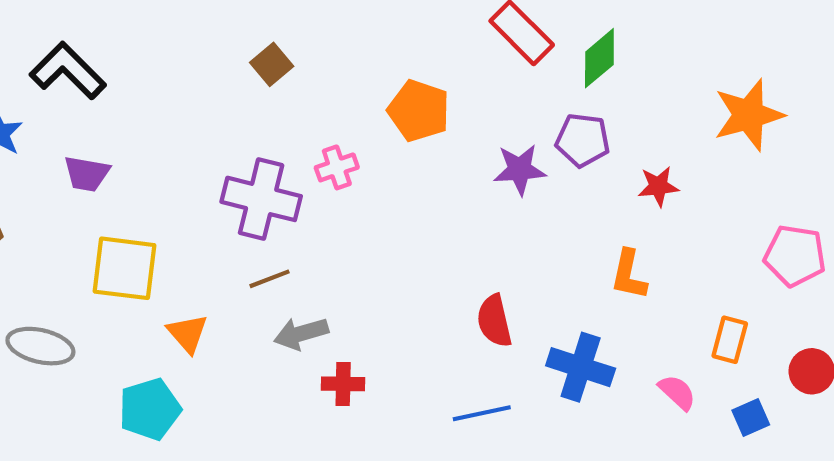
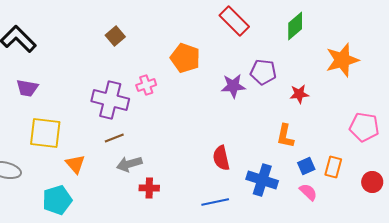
green diamond: (599, 58) -> (295, 26), moved
blue square: (751, 418) -> (306, 166), moved

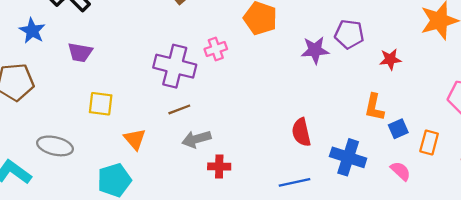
yellow square: (45, 133) -> (101, 104), size x0.7
blue square: (306, 166) -> (398, 129), moved

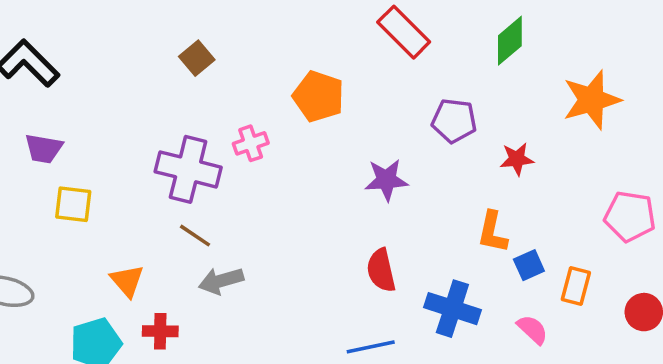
purple star: (315, 50) -> (386, 180), moved
yellow square: (101, 104) -> (73, 204), moved
brown line: (179, 109) -> (195, 236), turned 55
red cross: (219, 166) -> (160, 331), moved

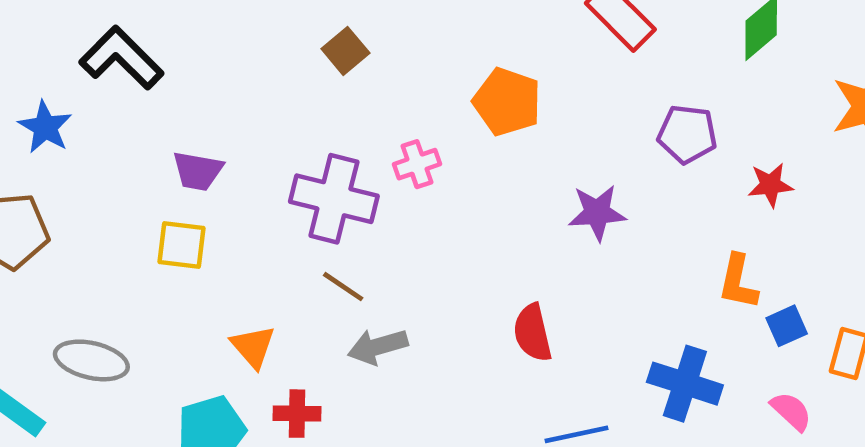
purple trapezoid: (44, 149) -> (198, 171), moved
red semicircle: (381, 270) -> (533, 333), moved

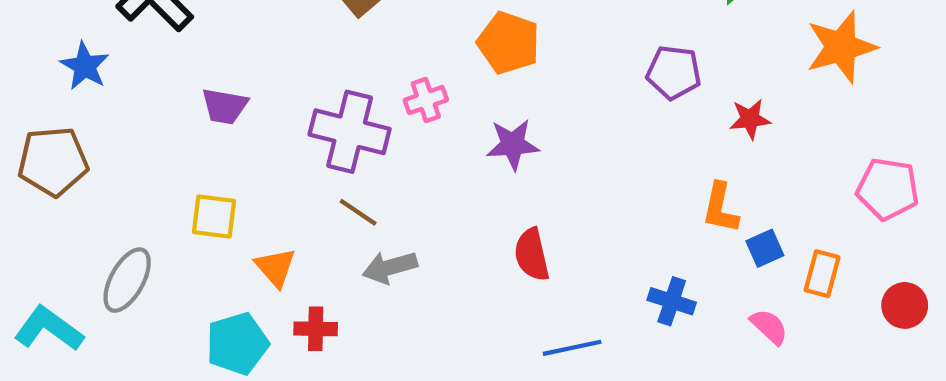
purple star: (597, 213) -> (513, 144), moved
yellow square: (181, 245) -> (214, 216), moved
gray ellipse: (91, 360) -> (127, 280), turned -74
blue cross: (685, 384) -> (672, 301), size x0.7

